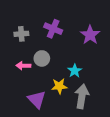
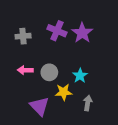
purple star: (90, 35) -> (82, 33), moved
gray circle: (42, 58) -> (49, 72), moved
gray arrow: (82, 96) -> (88, 103), size x0.6

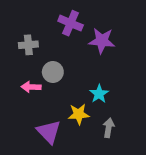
purple cross: (57, 31) -> (71, 23), moved
purple star: (82, 33) -> (102, 41), turned -30
gray circle: (49, 72) -> (53, 72), moved

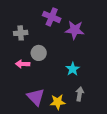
yellow star: (79, 114) -> (58, 102), moved

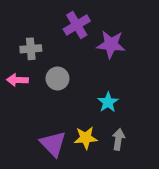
purple cross: (52, 17) -> (77, 25), turned 36
pink arrow: (23, 64) -> (17, 80), moved
yellow star: (58, 102) -> (86, 138), moved

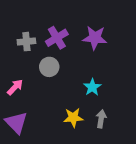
purple cross: (77, 25) -> (57, 38), moved
pink arrow: (17, 80) -> (15, 87), moved, turned 132
purple triangle: (53, 144) -> (16, 123), moved

